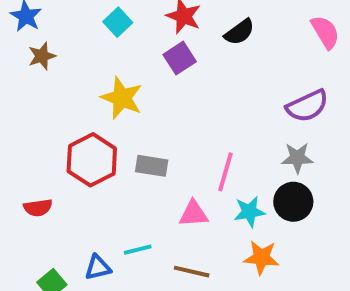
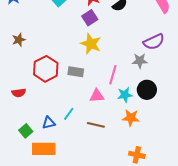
brown star: (42, 56) -> (19, 40), moved
yellow star: (122, 98) -> (91, 44), moved
gray star: (297, 158) -> (140, 61), moved
cyan line: (138, 250) -> (69, 114), turned -40

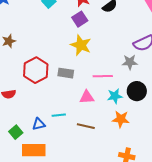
pink line: (113, 75) -> (103, 76), turned 72
cyan line: (69, 114) -> (59, 115), turned 48

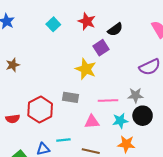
purple square: (80, 19) -> (101, 48), moved
gray star: (130, 62) -> (135, 95), moved
red hexagon: (36, 70) -> (40, 110), moved

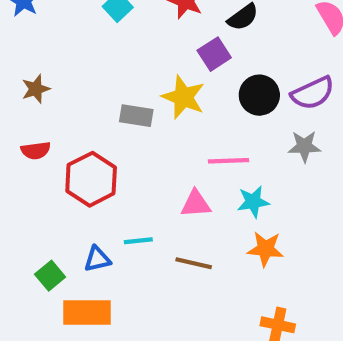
gray star: (135, 95) -> (304, 146), moved
gray rectangle: (71, 97) -> (136, 116), moved
black circle: (143, 116) -> (259, 95), moved
red semicircle: (13, 119) -> (36, 150), moved

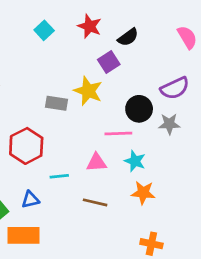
black circle: (259, 95) -> (139, 109), moved
cyan star: (253, 202) -> (135, 161), turned 30
cyan line: (138, 241) -> (59, 176), moved

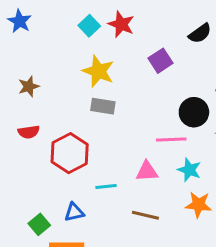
red star: (90, 26) -> (121, 24), moved
black semicircle: (128, 37) -> (200, 33), moved
yellow star: (88, 91) -> (98, 71), moved

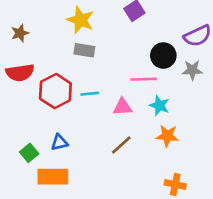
red semicircle: (29, 132) -> (20, 73), size x1.5
cyan line: (106, 186) -> (90, 94), moved
brown line: (145, 215) -> (121, 145), turned -55

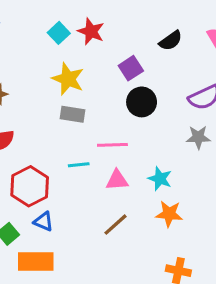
black circle: (163, 56) -> (142, 102), moved
pink line: (144, 79) -> (112, 145), moved
red hexagon: (55, 91) -> (30, 186), moved
blue triangle: (59, 142) -> (43, 222), turned 36

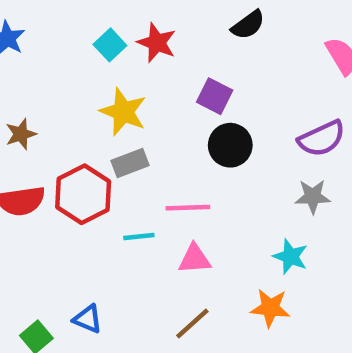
black semicircle: (171, 41) -> (248, 25), moved
purple square: (131, 68) -> (215, 96), turned -30
gray rectangle: (73, 114) -> (130, 163), turned -30
cyan star: (160, 179) -> (290, 257), moved
red hexagon: (30, 186) -> (83, 194), moved

